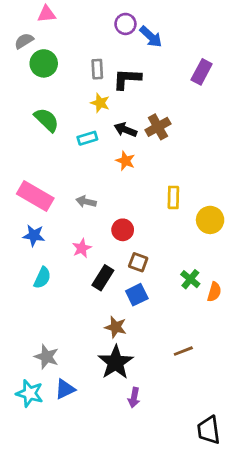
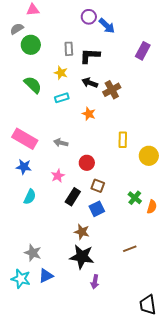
yellow star: (100, 103) -> (61, 73), moved
black arrow: (125, 130) -> (90, 83), moved
black star: (116, 362) -> (82, 257), turned -30

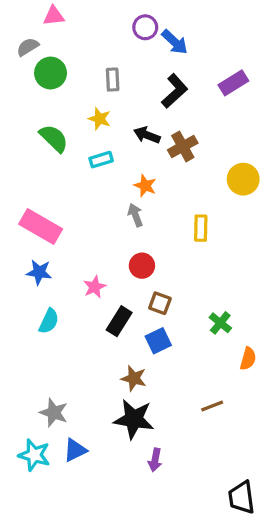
purple rectangle: (143, 51) -> (233, 83), turned 30
black L-shape: (90, 56) -> (175, 91), moved, turned 135
gray arrow: (61, 143) -> (135, 215), moved, turned 56
yellow circle: (149, 156) -> (243, 179), moved
orange semicircle: (152, 207) -> (248, 359), moved

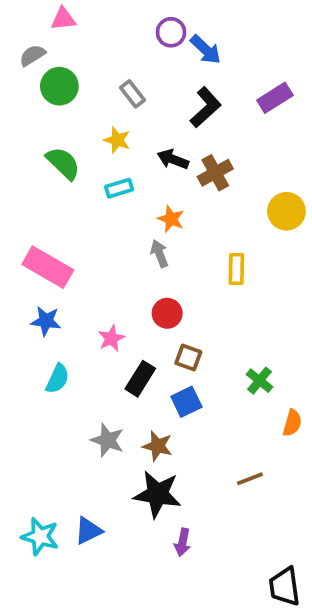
gray rectangle: (113, 80) -> (133, 94), turned -35
gray star: (54, 413) -> (107, 440), moved

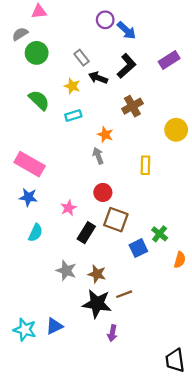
black arrow: (173, 159) -> (98, 78), moved
brown square: (188, 358) -> (116, 220), size x1.5
blue square: (186, 402) -> (138, 248), moved
brown line: (250, 479) -> (124, 294), moved

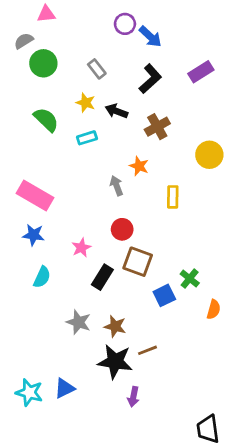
black arrow: (98, 78) -> (117, 111), moved
orange star: (105, 135) -> (139, 166), moved

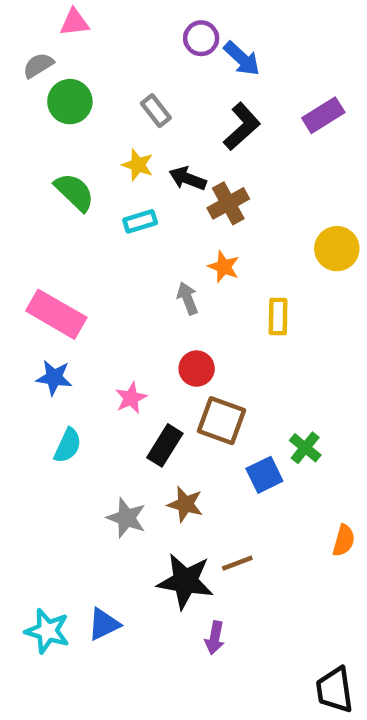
brown cross: (157, 127) -> (228, 203), moved
orange semicircle: (214, 309) -> (344, 540), moved
brown star: (115, 326) -> (185, 504), moved

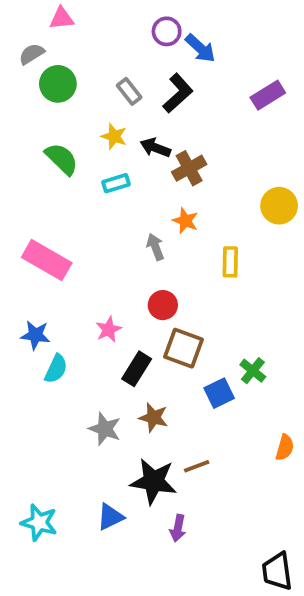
black L-shape: (242, 126) -> (178, 93), moved
blue star: (54, 378) -> (35, 335), moved
blue triangle: (104, 624) -> (110, 517), moved

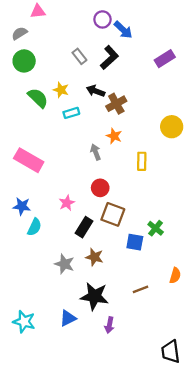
green circle: (58, 84) -> (24, 61), moved
yellow star: (114, 136) -> (61, 90), moved
blue square: (219, 393) -> (135, 242), turned 36
brown line: (197, 466) -> (141, 289), moved

